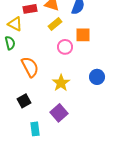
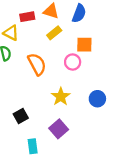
pink circle: (65, 47) -> (73, 62), moved
orange semicircle: (30, 67) -> (37, 64), moved
blue circle: (97, 77) -> (97, 99), moved

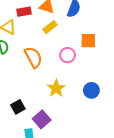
orange square: (84, 45) -> (88, 41), moved
purple square: (59, 129) -> (42, 119), moved

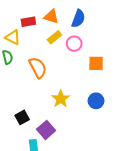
orange square: (88, 41) -> (96, 63), moved
pink circle: (68, 55) -> (74, 44), moved

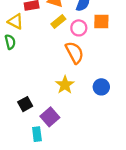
orange square: (96, 63) -> (101, 22), moved
orange semicircle: (38, 68) -> (75, 53), moved

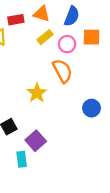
yellow star: (65, 85) -> (37, 93), moved

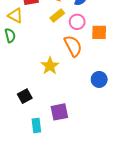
orange square: (92, 37) -> (99, 32), moved
purple square: (36, 141) -> (59, 112), moved, turned 30

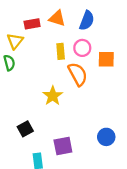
yellow triangle: (15, 16) -> (15, 41), turned 42
yellow rectangle: (57, 16) -> (61, 51), moved, turned -56
blue circle: (99, 79) -> (106, 137), moved

